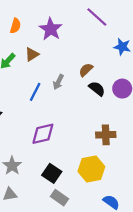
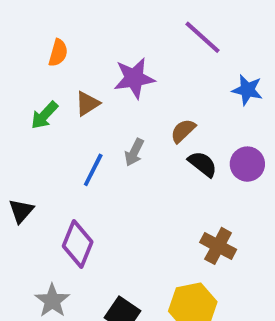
purple star: (51, 29) -> (134, 78), moved, turned 30
purple diamond: (43, 134) -> (78, 244), moved, turned -55
brown cross: (106, 135) -> (218, 246), turned 30

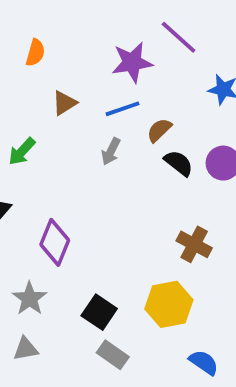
purple star: (134, 78) -> (132, 62), moved
green arrow: (44, 115) -> (22, 151), moved
blue line: (93, 170) -> (122, 109), moved, turned 44

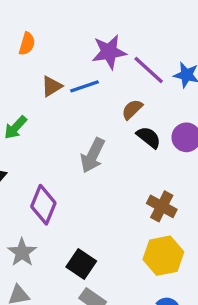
purple line: (179, 37) -> (149, 70), moved
blue line: (122, 109) -> (84, 86), moved
gray arrow: (111, 151) -> (93, 155), moved, size x1.5
yellow hexagon: (169, 304) -> (163, 256), moved

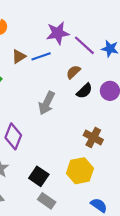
black semicircle: (149, 137) -> (84, 91), turned 98
yellow hexagon: (163, 256) -> (80, 171), moved

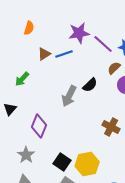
brown semicircle: (73, 72) -> (114, 68), moved
black semicircle: (84, 91) -> (90, 85), moved
yellow hexagon: (80, 171) -> (87, 164), moved

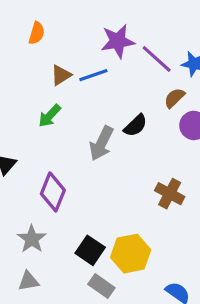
green arrow: (22, 79) -> (50, 116), moved

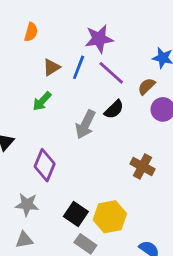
purple line: (157, 59) -> (111, 73), moved
blue line: (93, 75) -> (79, 67), turned -50
gray star: (32, 239) -> (27, 205), turned -30

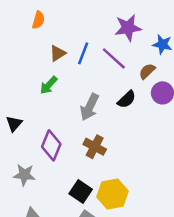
purple star: (99, 39) -> (128, 28), moved
black semicircle: (114, 109) -> (127, 99), moved
brown cross: (142, 166) -> (95, 147), moved
gray star: (27, 205) -> (24, 175), moved

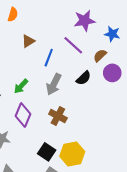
blue line: (83, 53) -> (49, 58), moved
green arrow: (49, 85) -> (21, 86), moved

